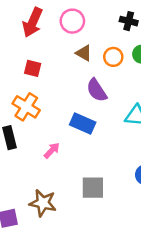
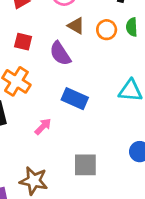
purple semicircle: (97, 90) -> (60, 54), moved

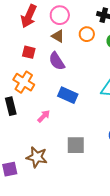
brown triangle: (76, 26) -> (58, 36), moved
orange circle: (107, 30) -> (87, 34), moved

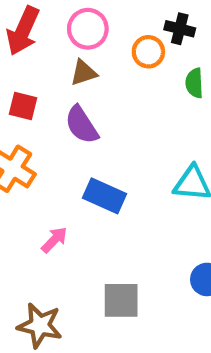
orange circle: (87, 34) -> (148, 52), moved
brown triangle: (58, 36) -> (84, 73), turned -48

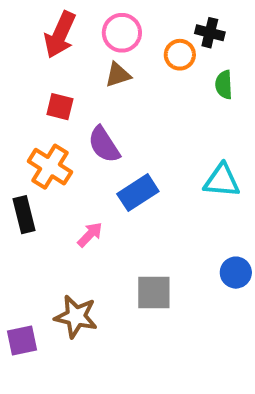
purple semicircle: (82, 125) -> (104, 145), moved
blue rectangle: (105, 196) -> (138, 193), turned -57

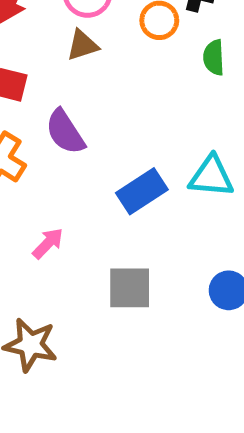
blue rectangle: (138, 193) -> (142, 191), moved
gray square: (154, 293) -> (130, 288), moved

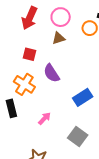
gray square: (130, 288) -> (78, 137), turned 36

